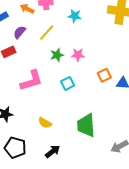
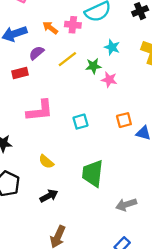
cyan star: (75, 16) -> (112, 47), moved
green star: (57, 55) -> (93, 66), moved
pink star: (78, 55) -> (109, 80), moved

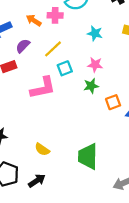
green star: (93, 66) -> (91, 86), moved
pink L-shape: (40, 111) -> (43, 88), moved
cyan square: (80, 122) -> (65, 68), moved
black arrow: (49, 196) -> (37, 181), moved

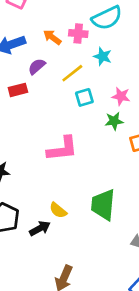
cyan star: (95, 33) -> (103, 56), moved
pink L-shape: (43, 88) -> (62, 149), moved
yellow semicircle: (42, 149) -> (58, 210), moved

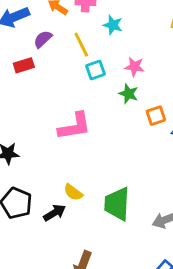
yellow line: (72, 73) -> (81, 45), turned -75
green star: (114, 121) -> (128, 94), turned 30
green trapezoid: (103, 205) -> (117, 204), moved

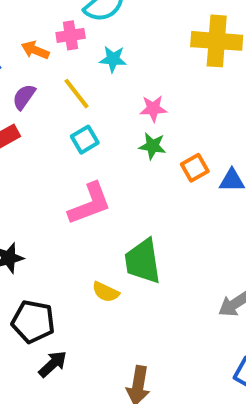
cyan square: (95, 70) -> (85, 140), moved
green trapezoid: (117, 204) -> (143, 261), moved
black arrow: (55, 213) -> (53, 364), moved

